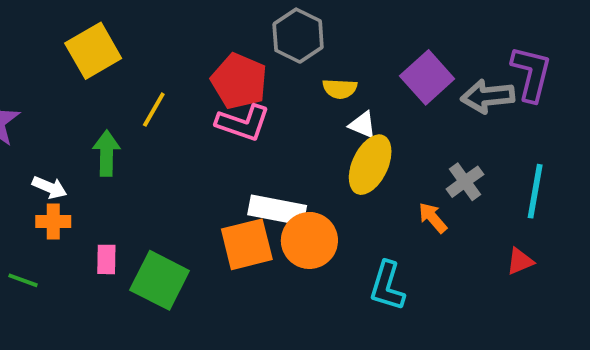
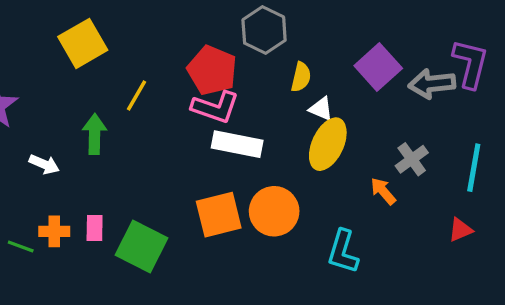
yellow semicircle: (340, 89) -> (301, 77), turned -80
white rectangle: (277, 210) -> (237, 144), moved
orange cross: (53, 222) -> (54, 231), moved

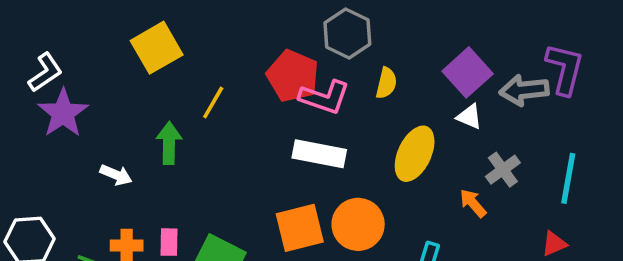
pink L-shape: (215, 107) -> (324, 97), moved
white triangle: (321, 109) -> (469, 117), moved

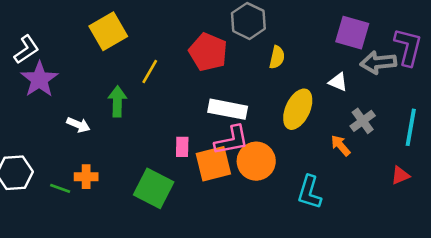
purple square: (468, 72) -> (352, 33), moved, turned -32
pink L-shape: (324, 97) -> (232, 140), moved, turned -30
pink rectangle: (169, 242) -> (182, 147), moved

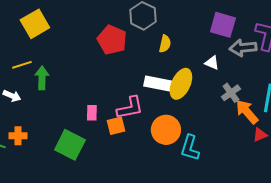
yellow line: (150, 72) -> (22, 65), moved, turned 42
white rectangle: (228, 109) -> (159, 84), moved
orange arrow: (341, 146) -> (247, 112), moved, size x1.5
orange circle: (256, 161) -> (166, 130), moved
orange square: (213, 164) -> (116, 126), size x0.7

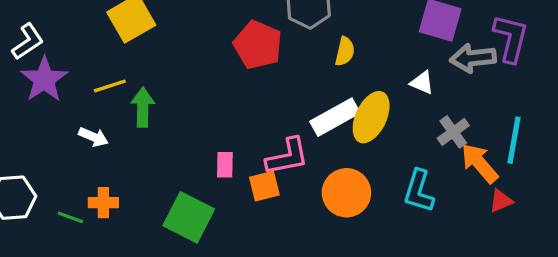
white rectangle: (159, 84) -> (335, 117), turned -40
cyan L-shape: (190, 148) -> (419, 191), moved

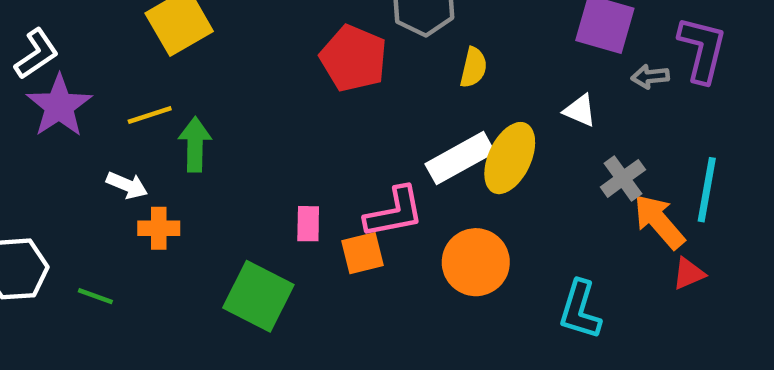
gray arrow: (473, 58) -> (650, 77), size x0.6
cyan L-shape: (419, 191) -> (580, 310), moved
orange cross: (103, 203) -> (159, 228), moved

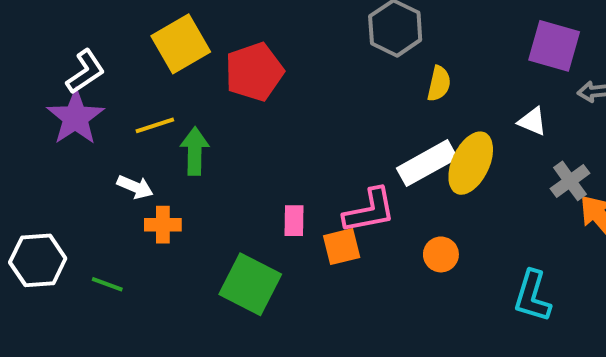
white L-shape: (36, 54) -> (85, 72), moved
red pentagon: (353, 58) -> (254, 72), moved, turned 30
orange circle: (476, 262) -> (441, 254), size x0.6

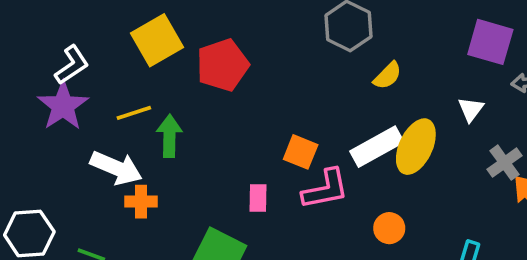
yellow semicircle: (439, 84) -> (387, 76), turned 32
white triangle: (532, 121) -> (471, 109), turned 44
white arrow: (135, 187) -> (116, 168), size x1.6
orange square: (342, 247) -> (301, 152), moved, turned 36

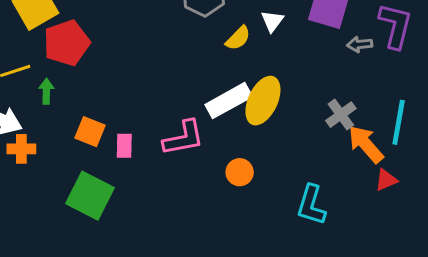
red pentagon: (223, 65) -> (67, 43), moved
white triangle: (471, 109) -> (272, 21), moved
green arrow: (169, 136) -> (46, 91), size x0.7
orange square: (301, 152) -> (90, 132), moved

